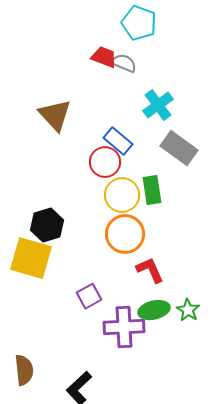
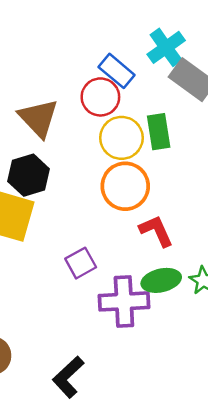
cyan cross: (158, 105) -> (166, 47), moved
brown triangle: (55, 115) -> (38, 118), moved

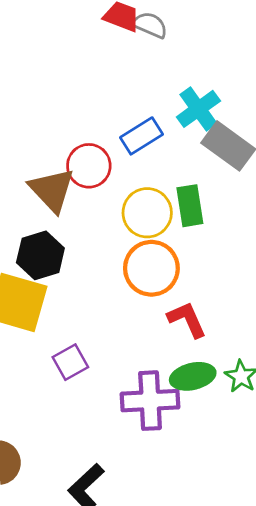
blue rectangle: (117, 71) -> (141, 136), turned -72
red circle: (100, 97) -> (89, 166), moved
purple square: (81, 263) -> (70, 362), moved

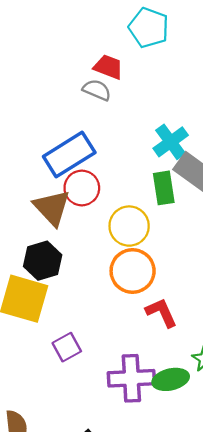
gray semicircle: (150, 25) -> (97, 90), moved
blue rectangle: (141, 136) -> (69, 155), moved, size x1.5
green rectangle: (190, 206) -> (164, 188), moved
green ellipse: (193, 376) -> (171, 379), moved

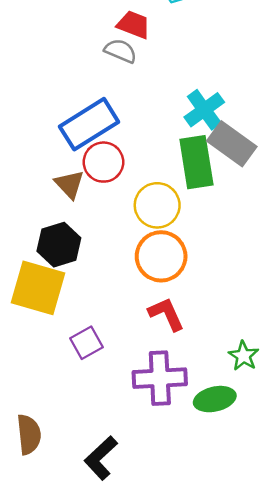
green rectangle: (164, 188) -> (196, 162), size x1.4
brown triangle: (52, 208) -> (69, 184), size x0.7
red L-shape: (161, 313) -> (166, 314), moved
green ellipse: (171, 379) -> (215, 399), moved

